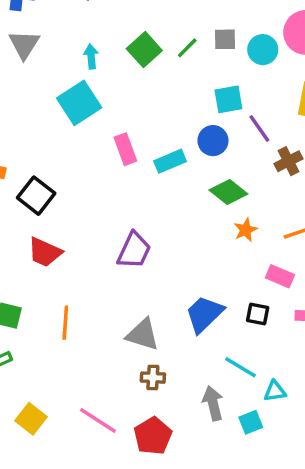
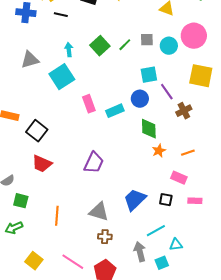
gray triangle: (24, 44) -> (30, 60), moved, turned 42
green diamond: (228, 192) -> (149, 129), turned 50
orange line: (65, 323) -> (57, 216), moved
cyan line: (240, 367) -> (156, 231), turned -60

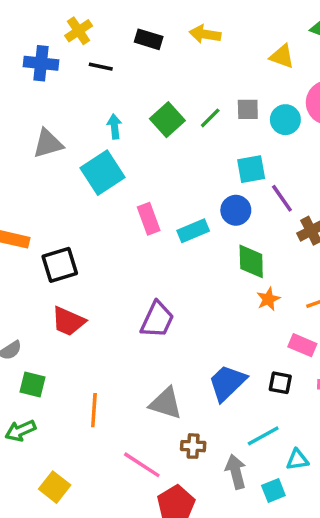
black square: (37, 131) -> (60, 265), turned 35
brown cross: (105, 237) -> (193, 446), moved
pink line: (73, 262) -> (142, 465), moved

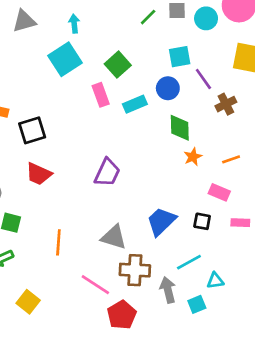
green square: (167, 120) -> (118, 65), moved
gray triangle: (48, 144) -> (24, 21), moved
brown cross: (193, 446) -> (135, 270), size x1.6

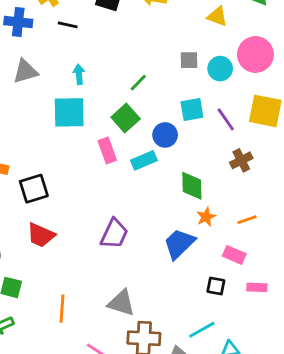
green line: (148, 17) -> (138, 83), moved
cyan square: (65, 59) -> (69, 112), turned 32
purple line: (203, 79) -> (226, 119), moved
blue circle: (168, 88) -> (165, 135), moved
blue trapezoid: (161, 221) -> (179, 244), moved

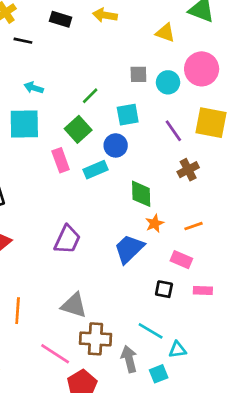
cyan arrow: (79, 74) -> (34, 88), turned -66
cyan square: (192, 110) -> (128, 115), moved
cyan line: (202, 330) -> (151, 331), turned 60

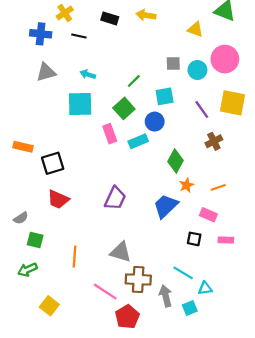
green diamond: (141, 194) -> (175, 161), turned 30

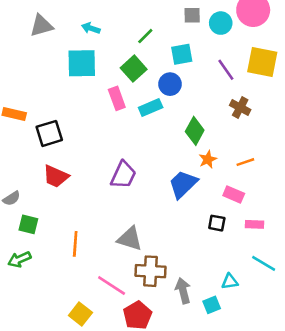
brown cross: (214, 141) -> (240, 107), turned -35
cyan line: (183, 273) -> (264, 263), moved
yellow square: (49, 306) -> (80, 314), moved

